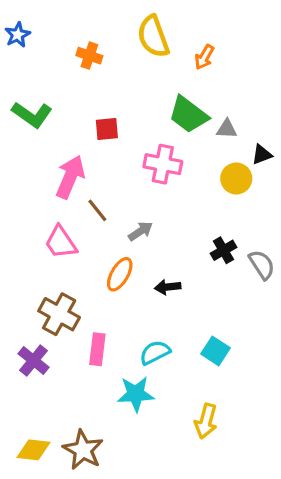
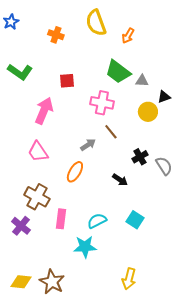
brown line: (97, 210) -> (111, 132), moved
black arrow: (168, 287) -> (120, 180), moved, turned -140
yellow arrow: (206, 421) -> (129, 279), moved

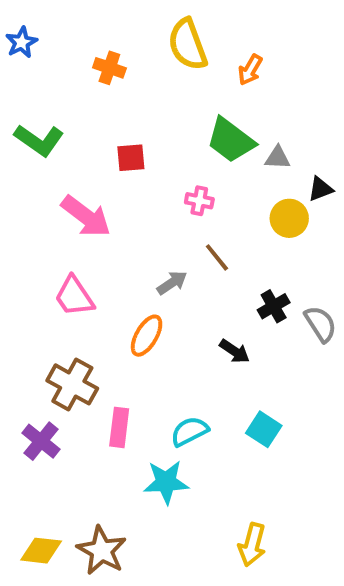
pink cross: (102, 103) -> (199, 201), size x0.6
pink arrow: (44, 111) -> (86, 216), turned 104

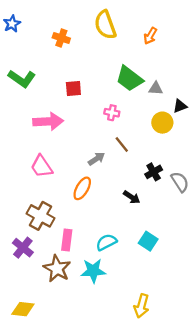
orange arrow: (250, 70) -> (150, 36), moved
pink arrow: (86, 216) -> (48, 121), turned -40
brown star: (102, 551) -> (57, 269), moved

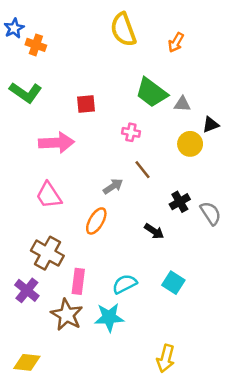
orange cross: (61, 38) -> (36, 45), moved

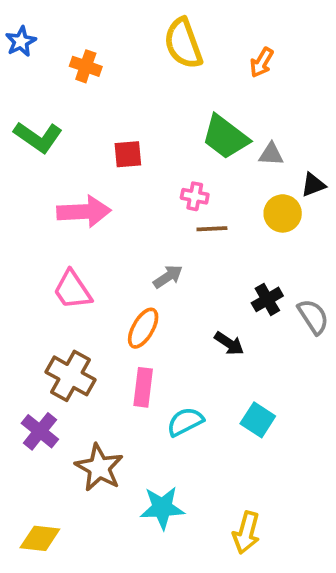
orange cross: (36, 45) -> (86, 66), moved
brown line: (143, 170) -> (212, 229), moved, turned -54
pink rectangle: (78, 281) -> (143, 387), moved
cyan star: (109, 317) -> (162, 508), moved

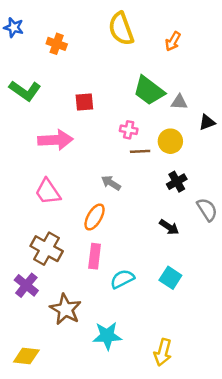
blue star: (21, 41) -> (14, 27), turned -30
yellow circle: (283, 213) -> (170, 141), moved
gray arrow: (168, 277) -> (111, 183), turned -114
black cross: (267, 299) -> (177, 182), moved
black arrow: (229, 343) -> (169, 227), moved

